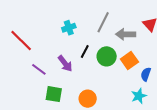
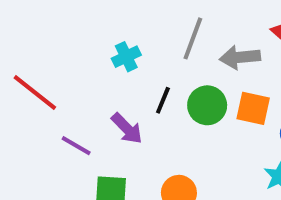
orange square: (129, 60) -> (253, 108), turned -36

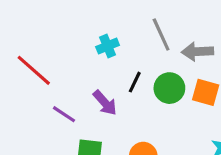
gray line: (193, 38) -> (161, 35), turned -48

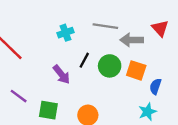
gray line: (161, 35) -> (105, 26), turned -60
purple line: (64, 114) -> (19, 96), moved

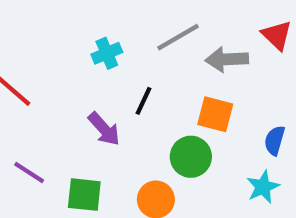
gray line: (105, 26) -> (178, 37), turned -35
green circle: (110, 66) -> (191, 157), moved
orange square: (136, 70) -> (215, 114), moved

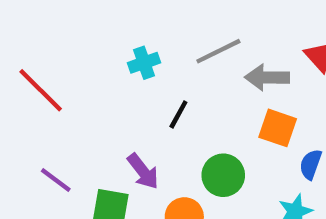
orange square: (215, 114) -> (278, 128), moved
purple arrow: (104, 129) -> (143, 171), moved

